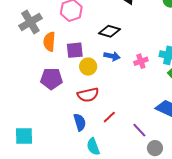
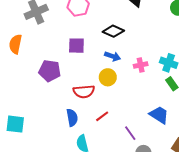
orange semicircle: (49, 42) -> (15, 44), moved
yellow circle: (88, 67) -> (108, 77), moved

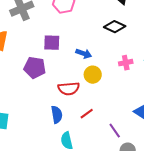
black diamond: (113, 31) -> (115, 27), moved
purple square: (76, 46) -> (52, 43), moved
blue arrow: (113, 56) -> (84, 54), moved

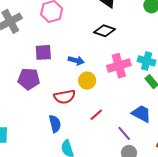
pink cross: (126, 63) -> (119, 66), size x1.6
red line: (87, 114) -> (96, 115), moved
purple line: (115, 131) -> (124, 133), moved

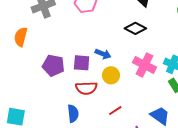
purple square: (43, 52) -> (82, 63), moved
pink cross: (119, 66) -> (145, 65), turned 35

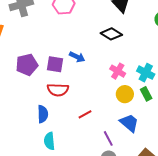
purple pentagon: (53, 65) -> (27, 65), turned -30
pink cross: (145, 65) -> (118, 71), size x0.7
yellow circle: (111, 75) -> (125, 94), moved

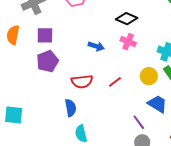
purple square: (55, 64) -> (45, 35), moved
pink cross: (118, 71) -> (128, 42), moved
red line: (85, 114) -> (115, 82), moved

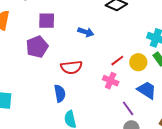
purple square: (45, 35) -> (47, 21), moved
pink cross: (128, 42) -> (111, 81), moved
red line: (115, 82) -> (117, 61), moved

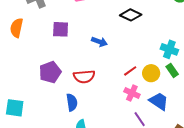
purple pentagon: (37, 47) -> (50, 72), moved
pink cross: (111, 81) -> (132, 93), moved

